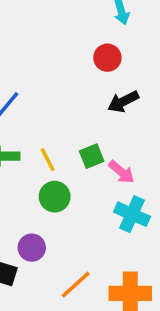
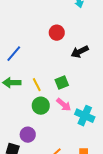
red circle: (107, 58) -> (57, 33), moved
pink arrow: (121, 172) -> (64, 105), moved

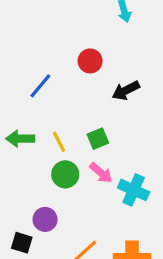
blue line: (14, 54) -> (40, 86), moved

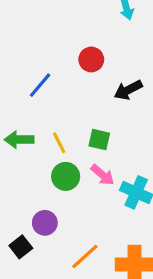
green square: (98, 139) -> (99, 140), turned 35
black square: (22, 243) -> (21, 247), turned 35

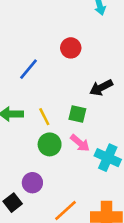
black arrow: (128, 90) -> (101, 88), moved

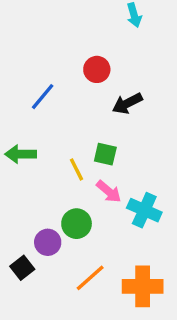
black arrow: (101, 88) -> (127, 103), moved
yellow line: (44, 117) -> (77, 169), moved
green circle: (50, 144) -> (77, 224), moved

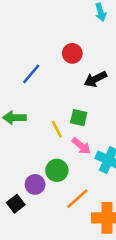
orange line: (90, 278) -> (77, 199), moved

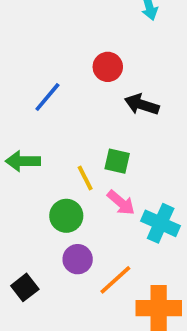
black arrow: (95, 79) -> (142, 105), turned 45
green circle: (57, 170) -> (66, 216), moved
purple circle: (35, 184) -> (78, 259), moved

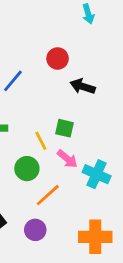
purple circle: (78, 259) -> (35, 230), moved
orange line: (115, 280) -> (48, 195), moved

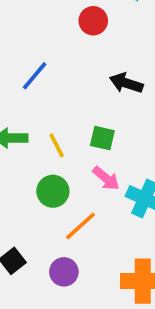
red circle: (58, 59) -> (93, 21), moved
yellow line: (41, 141) -> (57, 145), moved

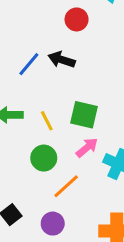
black arrow: (126, 83) -> (62, 60), moved
green square: (102, 138) -> (84, 115), size x1.4
pink arrow: (106, 178) -> (87, 148), turned -80

